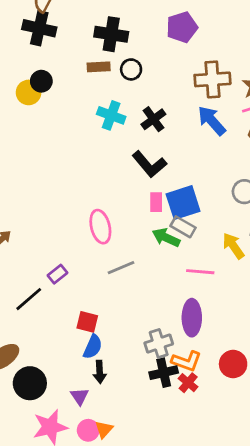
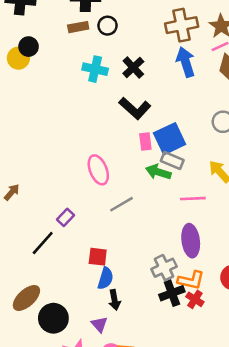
blue arrow: (212, 121) -> (186, 62), turned 32

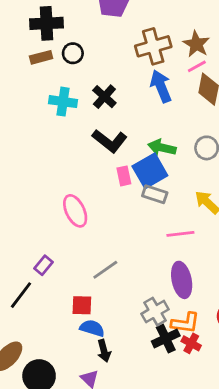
green arrow: (158, 172) -> (162, 148), moved
gray line: (122, 204) -> (105, 270), moved
blue semicircle: (105, 278) -> (92, 328), turned -85

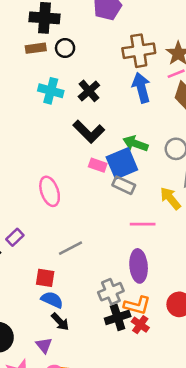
pink rectangle: (124, 176) -> (98, 165), turned -66
black arrow: (104, 351) -> (60, 322), turned -36

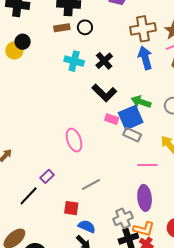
blue semicircle: (52, 300) -> (87, 226), moved

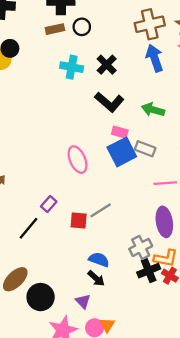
blue square: (131, 118) -> (122, 152), moved
red square: (71, 208) -> (79, 220), moved

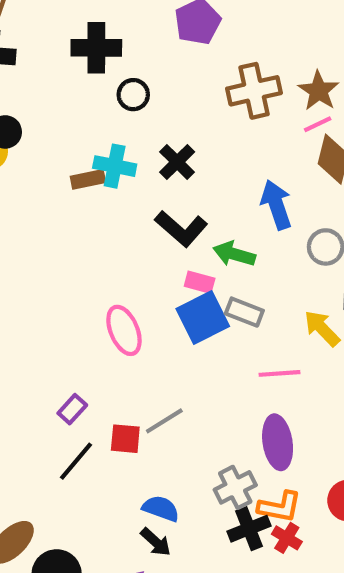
brown rectangle: (55, 29) -> (88, 179), moved
blue arrow: (155, 58) -> (276, 205), moved
green arrow: (153, 110) -> (234, 254), moved
black line: (29, 228) -> (76, 461), moved

